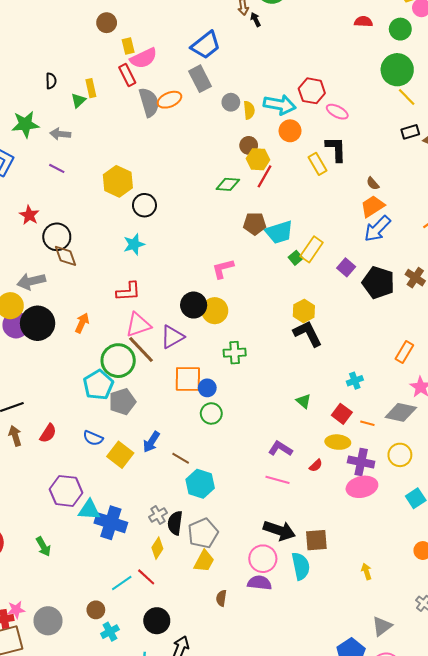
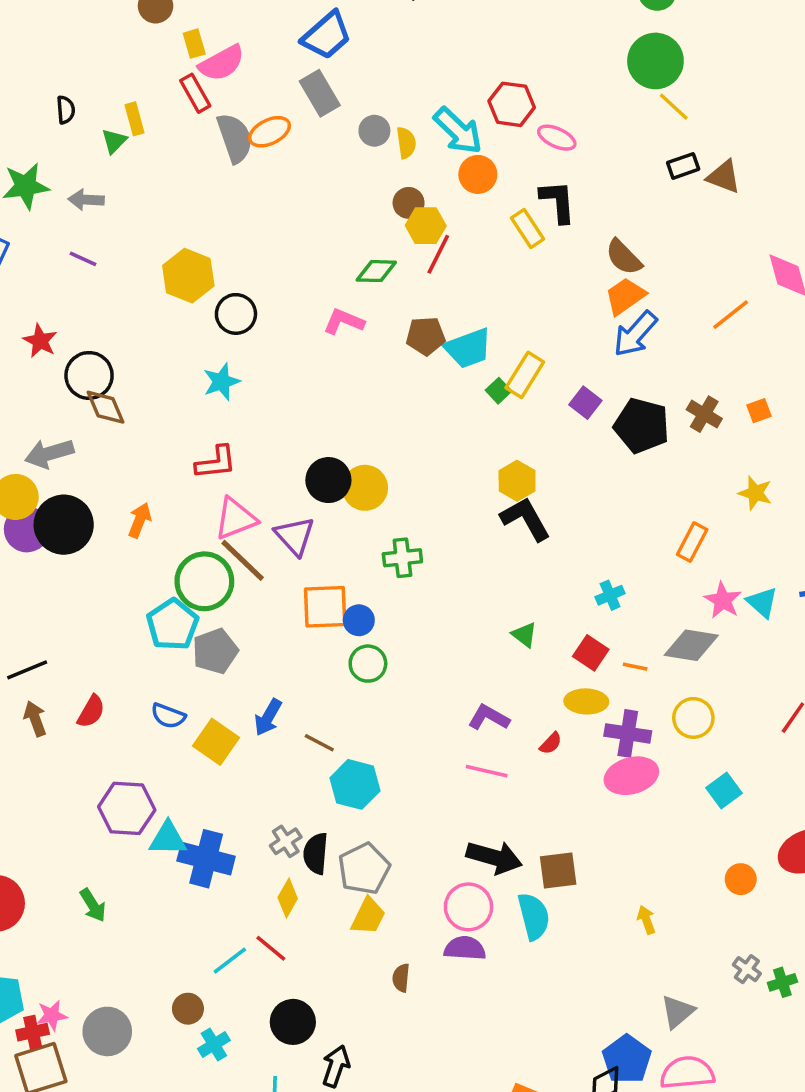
cyan arrow: (280, 105) -> (458, 131), turned 36
brown semicircle: (373, 184) -> (624, 257), size x1.6
pink L-shape: (223, 269) -> (344, 322), moved, turned 40
purple triangle: (172, 337) -> (295, 536), turned -40

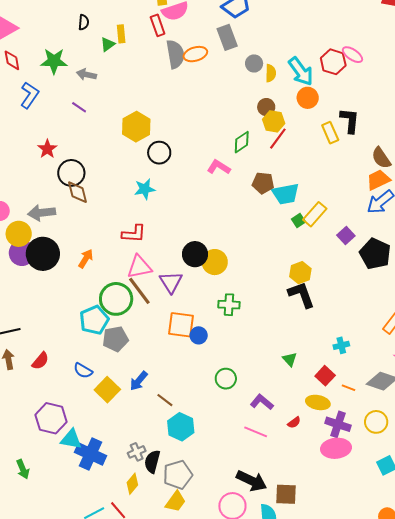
pink ellipse: (557, 138) -> (352, 55), moved
green diamond: (376, 271) -> (242, 142), turned -45
green circle: (368, 664) -> (226, 379), moved

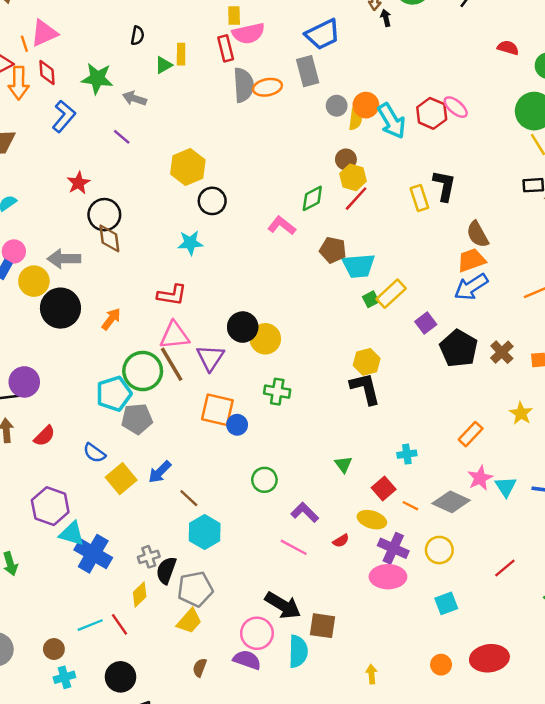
orange circle: (308, 98) -> (366, 105), moved
purple circle: (22, 253) -> (24, 382), moved

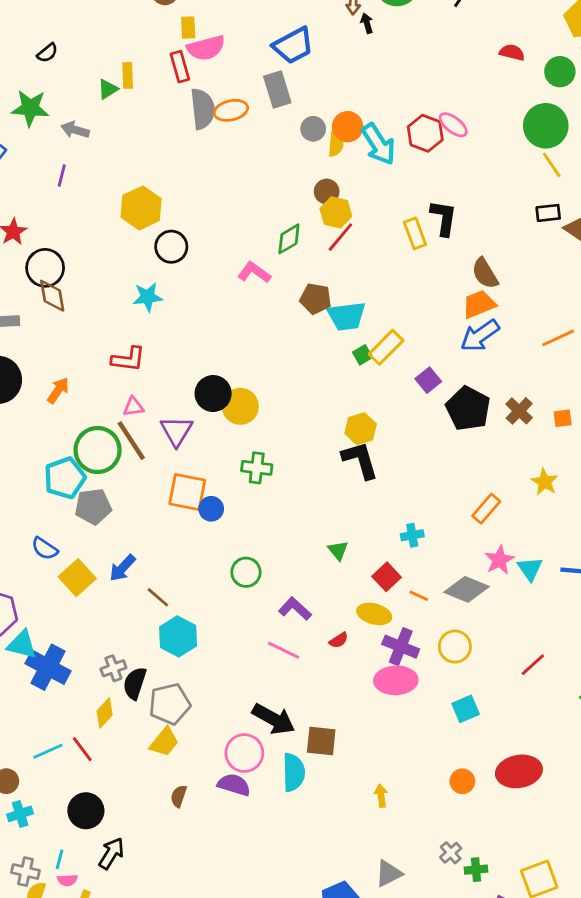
black semicircle: (137, 36) -> (47, 53), moved, turned 42
purple line: (122, 137) -> (62, 176), turned 66
pink triangle: (175, 335) -> (133, 407), size x0.6

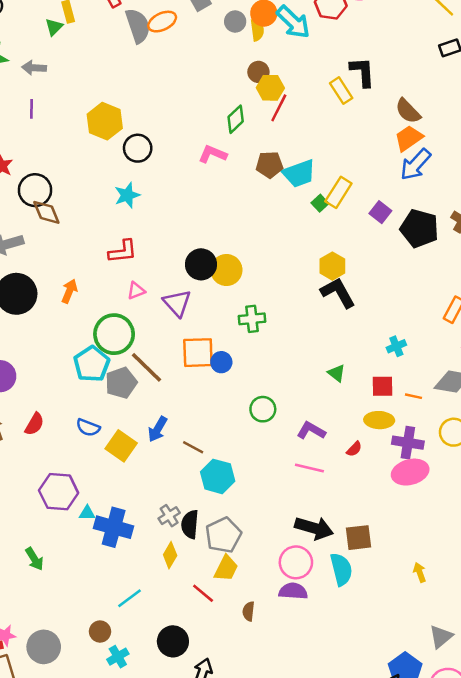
brown line: (131, 441) -> (146, 367), moved
red square: (387, 577) -> (383, 386), turned -35
cyan triangle: (22, 645) -> (87, 513), size x0.6
red line: (82, 749) -> (203, 593), moved

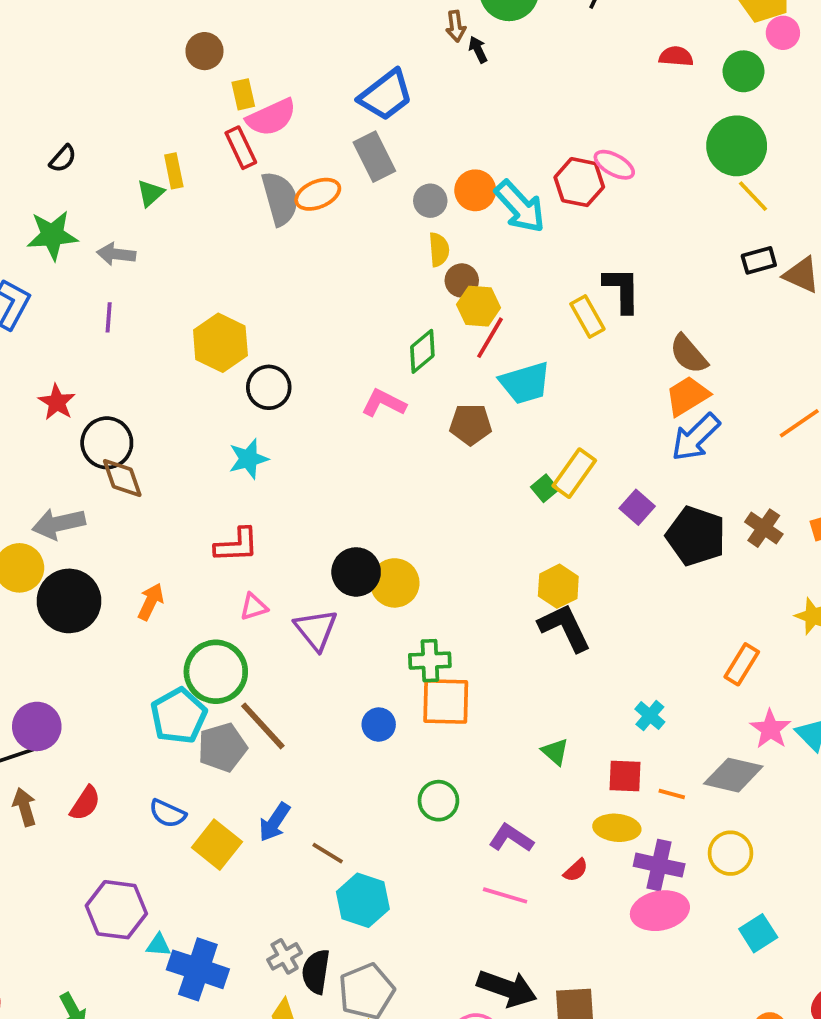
yellow semicircle: (257, 30) -> (439, 250), moved
cyan trapezoid: (299, 173) -> (525, 383), moved
cyan cross: (396, 346) -> (650, 716), turned -30
orange square: (198, 353) -> (446, 701), moved

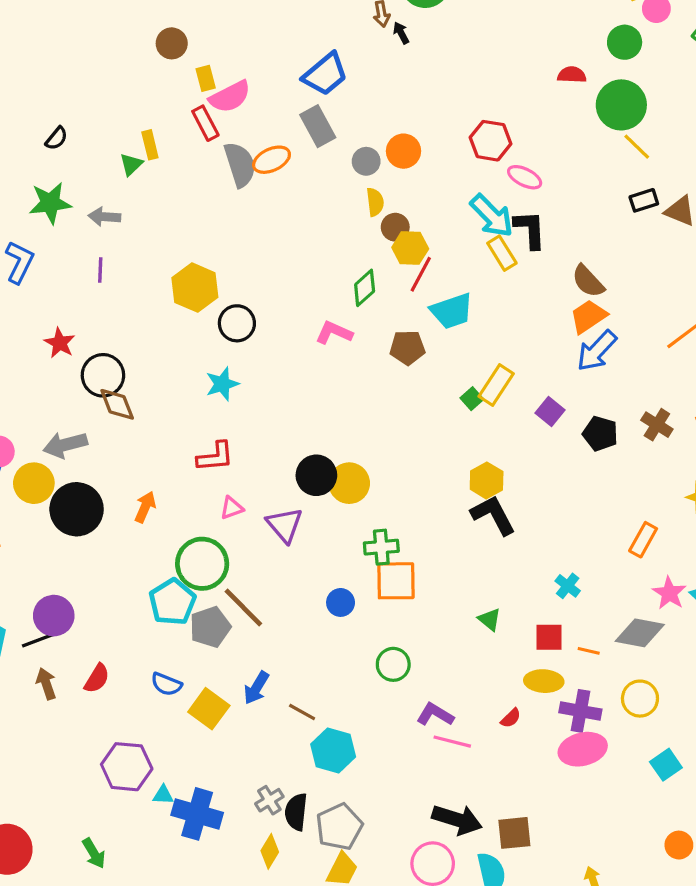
red semicircle: (676, 56) -> (572, 75), moved
pink ellipse: (614, 165) -> (525, 177), moved
cyan arrow: (520, 207) -> (492, 216), moved
black pentagon: (696, 536) -> (600, 434), size x0.7
purple L-shape: (511, 838) -> (435, 715), moved

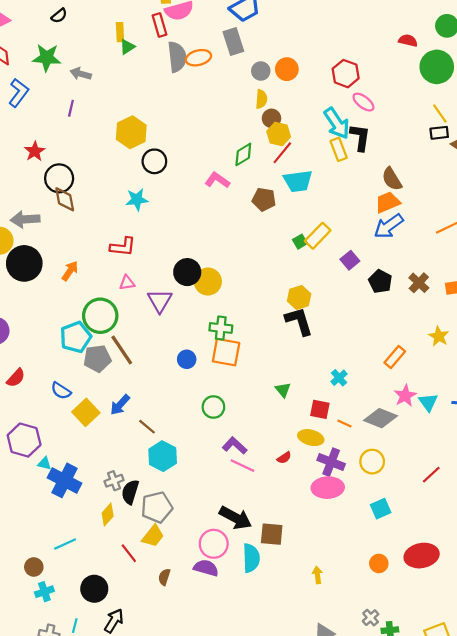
yellow line: (637, 147) -> (440, 113), moved
green triangle: (131, 164) -> (127, 47), moved

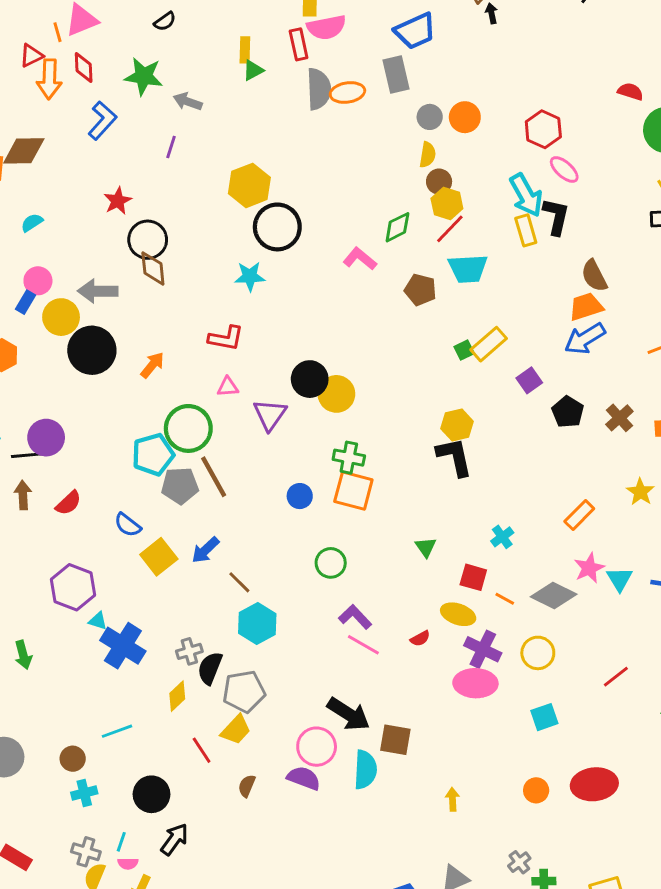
black circle: (154, 161) -> (277, 227), size x1.4

